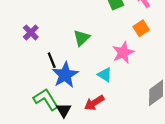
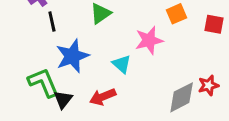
black line: (52, 60) -> (52, 22), moved

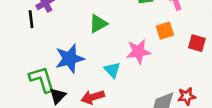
black line: (52, 22) -> (31, 19), moved

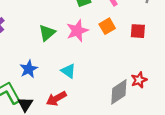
pink star: (138, 52) -> (77, 31), moved
blue star: (70, 59) -> (29, 69), size x0.7

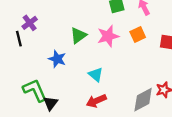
blue star: (29, 69) -> (57, 59), moved, turned -30
red arrow: (56, 99) -> (96, 101), moved

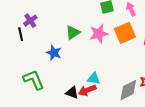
orange square: (138, 34) -> (125, 33), size x1.5
cyan triangle: (96, 75) -> (94, 79), moved, turned -32
black triangle: (51, 103) -> (72, 93), moved, turned -48

